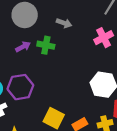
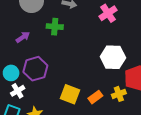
purple arrow: (23, 47) -> (23, 37), moved

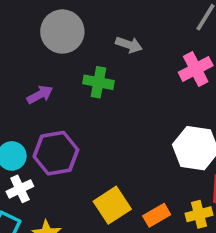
yellow square: (70, 94) -> (112, 205), turned 30

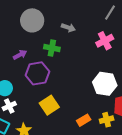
purple hexagon: (56, 153) -> (37, 73), moved
yellow square: (112, 205) -> (49, 105), moved

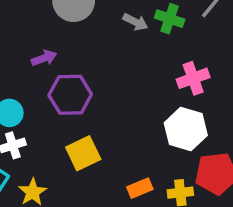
pink cross: (105, 41) -> (193, 78), moved
green cross: (52, 48) -> (170, 19), moved

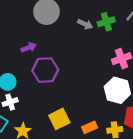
green cross: (170, 19) -> (106, 22), turned -35
yellow square: (83, 153) -> (59, 119), moved

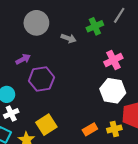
gray arrow: (85, 24) -> (69, 38), moved
yellow square: (59, 119) -> (46, 125), moved

